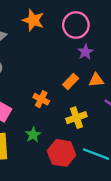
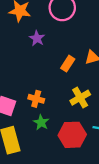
purple star: (85, 52) -> (37, 38), moved
orange cross: (41, 99) -> (36, 99), moved

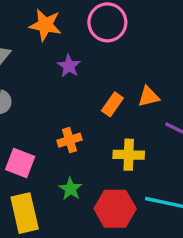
yellow cross: (80, 98) -> (129, 155), turned 30
orange cross: (36, 99) -> (70, 140), moved, turned -35

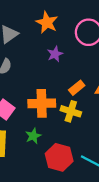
orange cross: (70, 140) -> (42, 103), size x1.6
yellow cross: (129, 155) -> (71, 111), moved

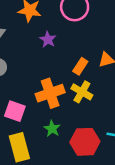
yellow cross: (71, 111) -> (82, 92), turned 30

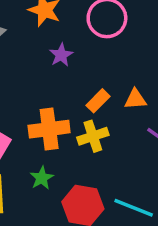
yellow cross: (82, 92) -> (93, 136), turned 30

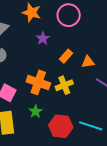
orange rectangle: (98, 101) -> (66, 56), moved
orange cross: (49, 129) -> (38, 82), turned 30

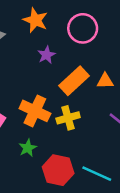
orange rectangle: (66, 56) -> (74, 81), size x1.6
orange triangle: (88, 62) -> (105, 81), moved

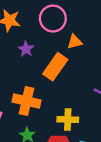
orange triangle: (105, 81) -> (75, 42), moved
yellow cross: (68, 118) -> (68, 119), moved, turned 30

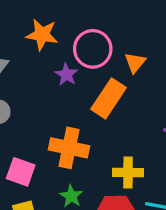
pink circle: (53, 19) -> (93, 49), moved
orange triangle: (75, 42) -> (135, 63), turned -35

